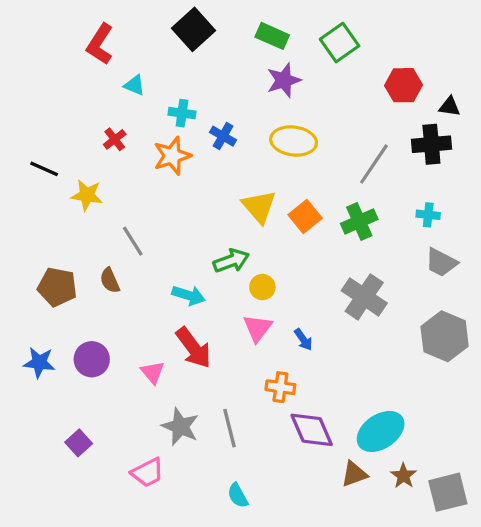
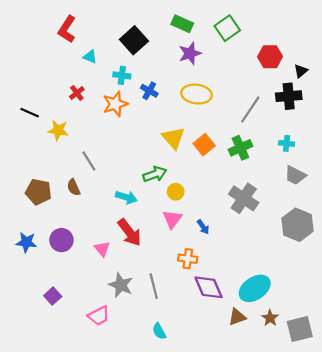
black square: (193, 29) -> (134, 40), moved
black triangle: (449, 107) -> (301, 71), turned -48

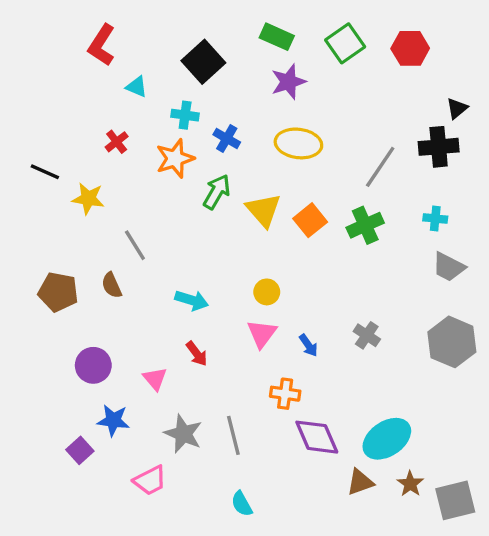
red hexagon: (270, 57) -> (410, 48), moved
green arrow: (155, 174) -> (217, 192), moved, turned -40
gray cross: (244, 198) -> (367, 335), moved, size x0.6
red arrow: (130, 232) -> (197, 354), size x0.6
blue star: (26, 242) -> (113, 420), moved

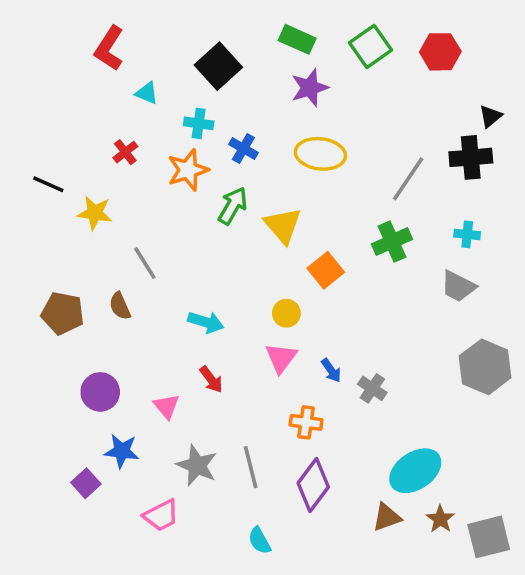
orange square: (310, 220) -> (326, 270), moved
gray trapezoid: (449, 267) -> (458, 286), moved
gray cross: (367, 335) -> (372, 388), moved
purple diamond: (317, 437) -> (313, 485), moved, turned 60

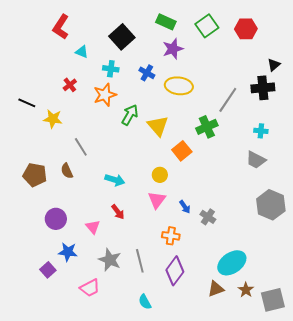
blue cross: (243, 148) -> (147, 73), moved
green cross: (392, 242) -> (207, 127), moved

